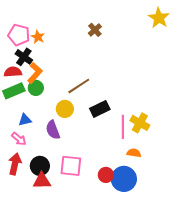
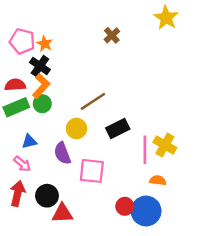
yellow star: (159, 18) -> (166, 18), moved
black cross: (24, 57) -> (40, 66), moved
pink square: (71, 166) -> (92, 171), moved
red triangle: (42, 181) -> (62, 213), moved

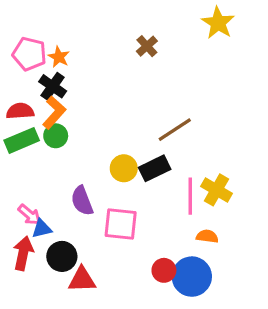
brown line: (93, 101) -> (175, 130), moved
yellow circle: (76, 129) -> (124, 168), moved
blue triangle: (29, 141) -> (42, 229), moved

